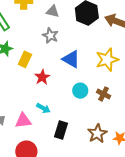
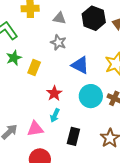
red star: (42, 77) -> (54, 93), moved
cyan circle: (80, 91) -> (91, 96), size x1.5
cyan arrow: (43, 108) -> (55, 115), turned 88

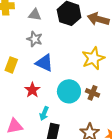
blue triangle: (80, 65) -> (44, 63), moved
cyan arrow: (55, 115) -> (44, 113), moved

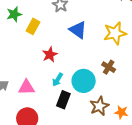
blue triangle: (44, 63) -> (78, 30), moved
cyan circle: (69, 91) -> (84, 81), moved

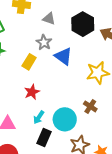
yellow rectangle: (33, 26) -> (29, 62), moved
blue triangle: (78, 30) -> (63, 56), moved

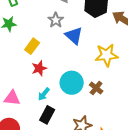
yellow rectangle: (29, 62) -> (32, 46), moved
cyan circle: (65, 119) -> (72, 83), moved

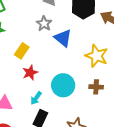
yellow star: (107, 55) -> (97, 56), turned 30
brown cross: (96, 88) -> (96, 87), moved, turned -32

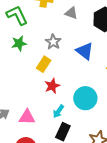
gray star: (44, 24) -> (53, 42), moved

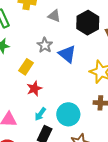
gray star: (53, 42) -> (45, 45), moved
cyan circle: (85, 98) -> (68, 114), moved

